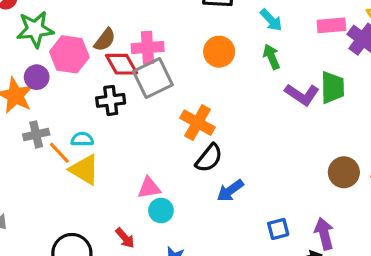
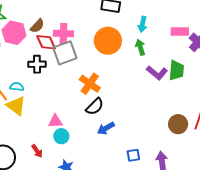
cyan arrow: (271, 20) -> (142, 24), turned 49
orange circle: (219, 52) -> (108, 41), size x1.4

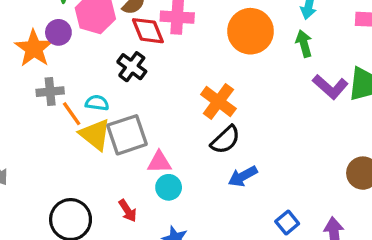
gray square: (65, 53) -> (127, 135), moved
black cross: (37, 64) -> (132, 67), turned 36
blue square: (133, 155) -> (287, 223), turned -32

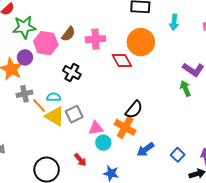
red diamond: (148, 31) -> (122, 60), moved
green arrow: (304, 44) -> (185, 88), moved
orange cross: (218, 102) -> (125, 127), moved
gray square: (127, 135) -> (74, 114), size x0.7
blue arrow: (243, 176) -> (145, 149), moved

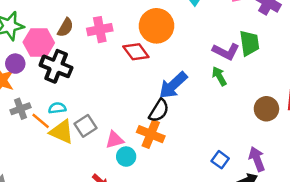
black cross: (72, 73) -> (56, 66), moved, size x1.4
blue arrow: (145, 149) -> (173, 85), moved, size x1.4

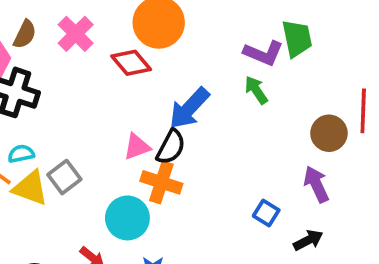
pink cross: (100, 30) -> (76, 34), turned -30
pink triangle: (114, 140) -> (137, 147), moved
cyan circle: (126, 157) -> (127, 218), size x1.5
purple arrow: (257, 159) -> (316, 184), moved

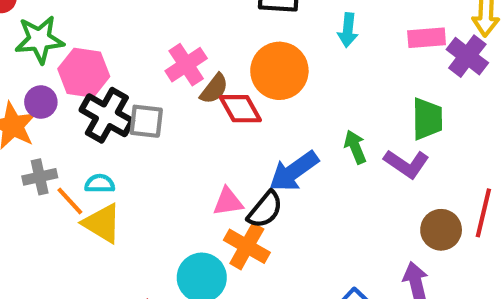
brown semicircle: (25, 34) -> (214, 89), moved
purple L-shape: (263, 53) -> (406, 164), moved
green arrow: (256, 90) -> (355, 147), moved
gray square: (64, 177) -> (146, 121), moved, turned 32

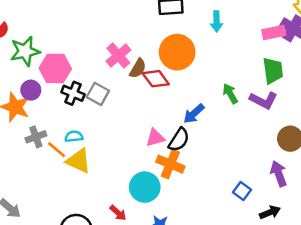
pink rectangle: (427, 38) -> (274, 33), moved
black cross: (107, 115) -> (73, 93), size x0.7
gray square: (146, 121) -> (98, 94), turned 30
blue arrow: (294, 171) -> (194, 114), size x0.7

